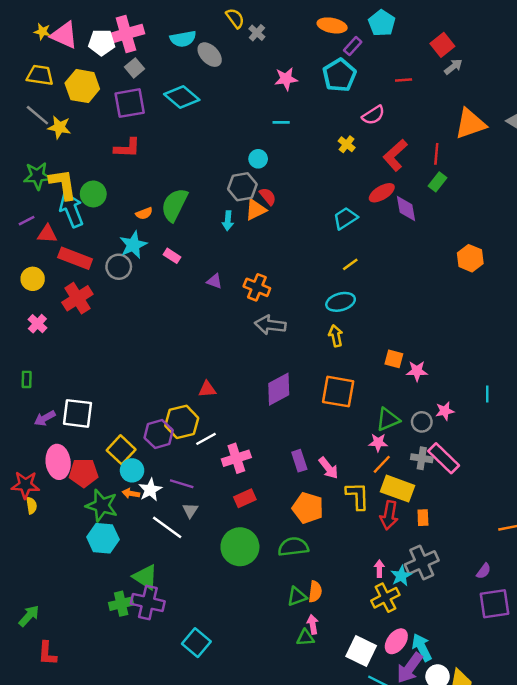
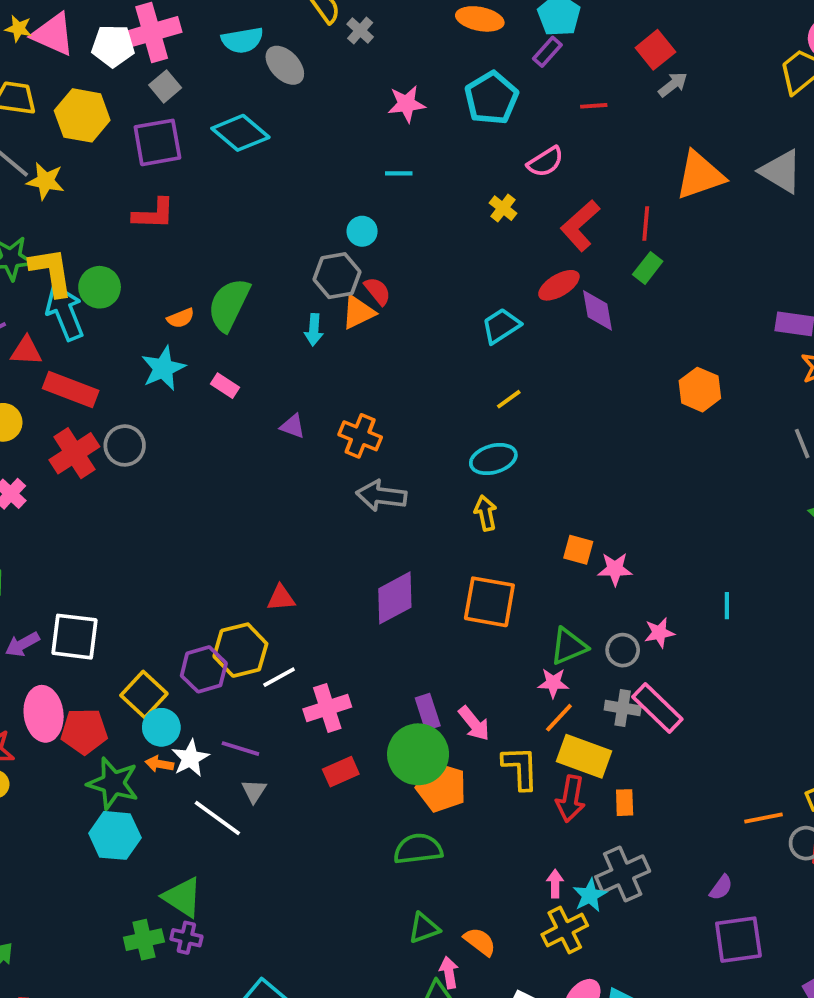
purple rectangle: (353, 46) -> (547, 52), moved
gray circle: (119, 267) -> (125, 445), moved
green circle: (240, 547) -> (418, 754), moved
orange semicircle: (315, 592) -> (480, 942), moved, turned -60
purple cross: (148, 603) -> (186, 938), size x0.6

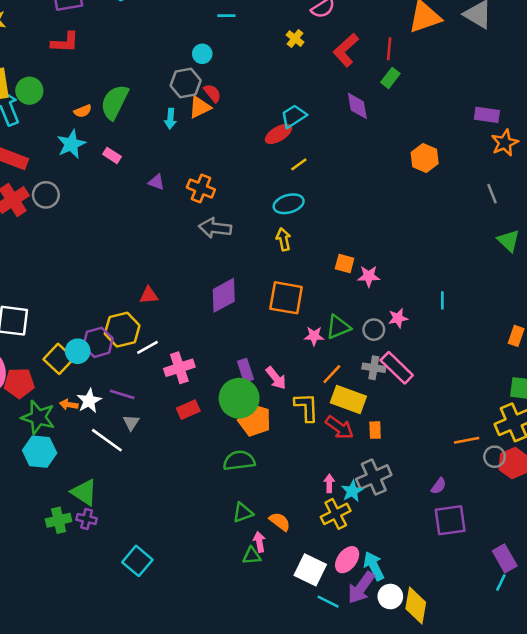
red ellipse: (559, 285) -> (278, 134), moved
pink star: (553, 683) -> (314, 336), moved
cyan circle: (161, 727) -> (78, 351), moved
red arrow: (571, 799) -> (339, 427), turned -64

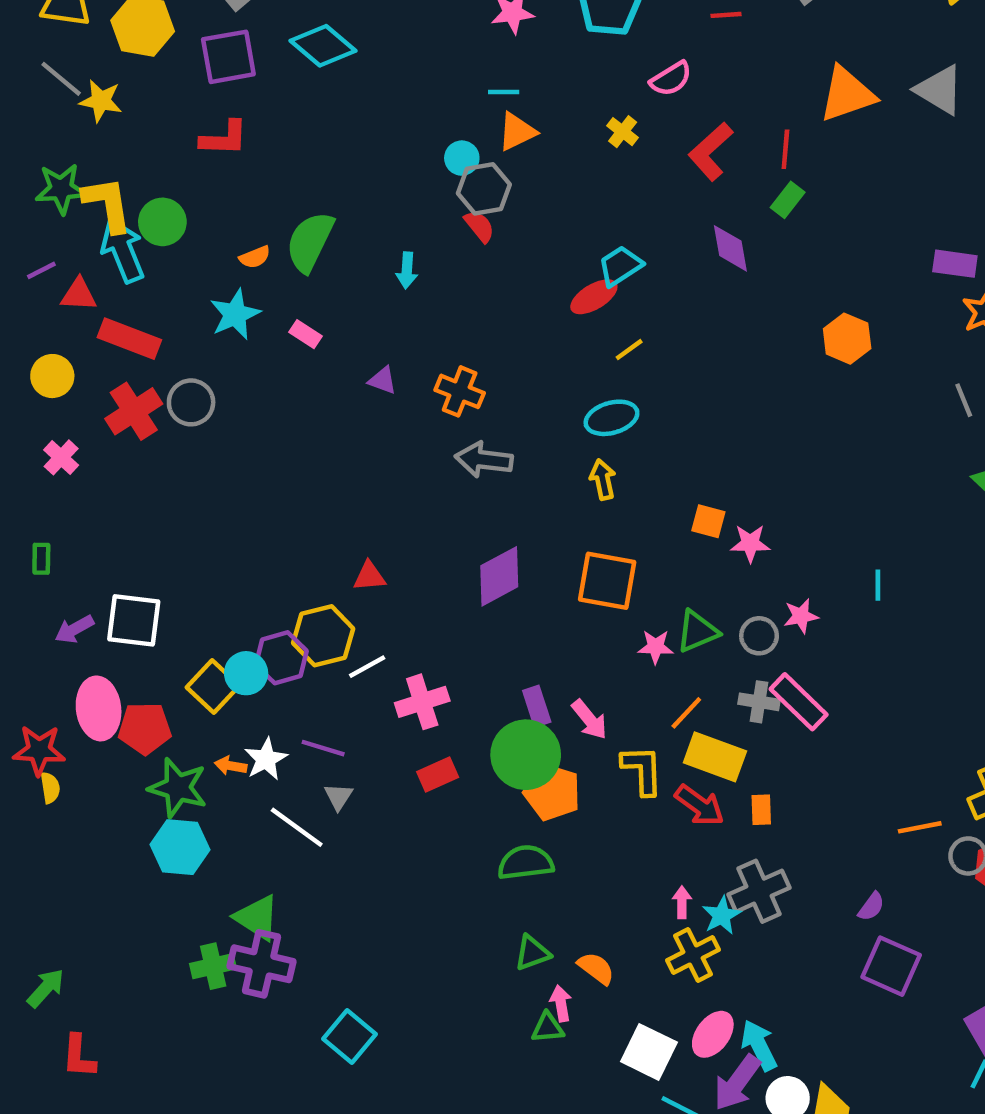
gray hexagon: (186, 83) -> (484, 189), moved
orange triangle: (200, 107) -> (517, 132), moved
purple cross: (87, 519) -> (261, 964), size x1.8
purple square: (450, 520) -> (891, 966), turned 32

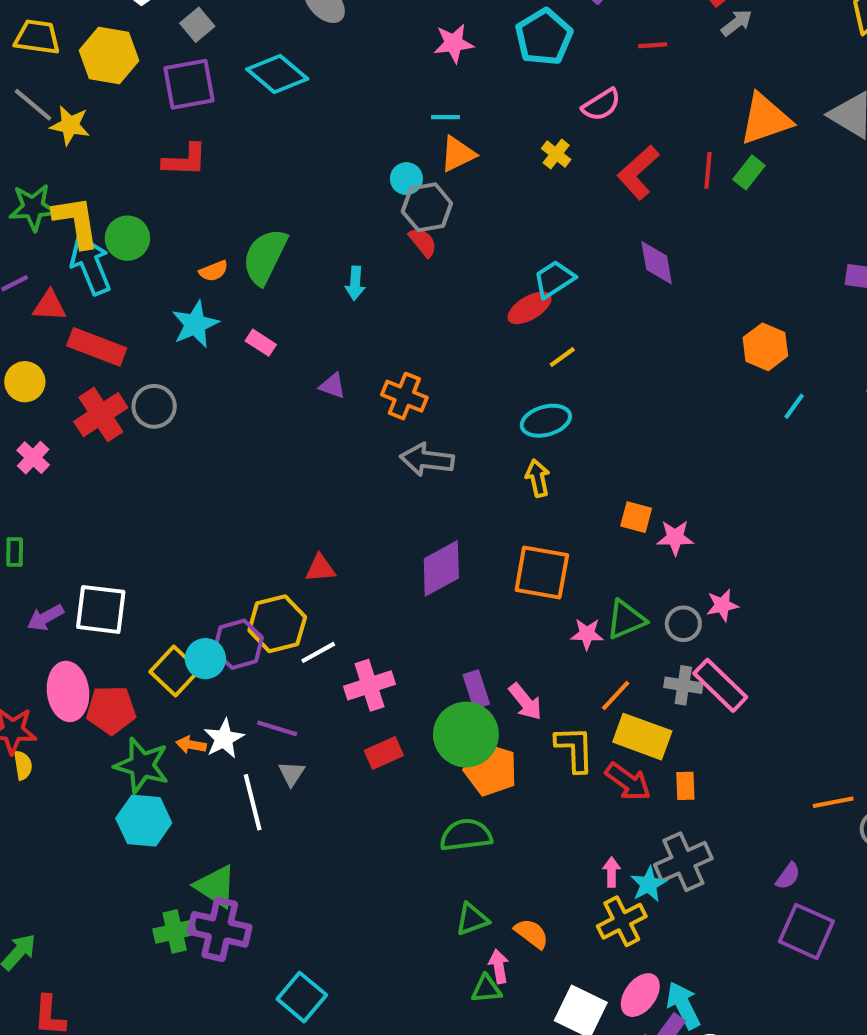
green rectangle: (788, 200) -> (749, 172), moved
cyan line: (878, 585) -> (794, 406), moved, turned 36
white line: (297, 827) -> (253, 802), turned 40

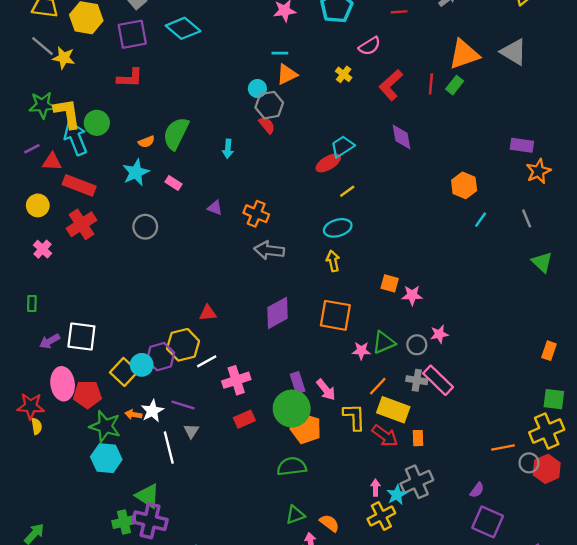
gray circle: (154, 406) -> (145, 227), moved

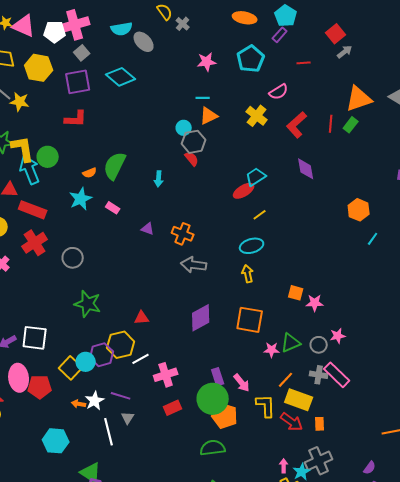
yellow cross: (344, 74) -> (257, 116), size x1.5
gray circle: (145, 227) -> (73, 258), moved
green star: (105, 426) -> (88, 304), moved

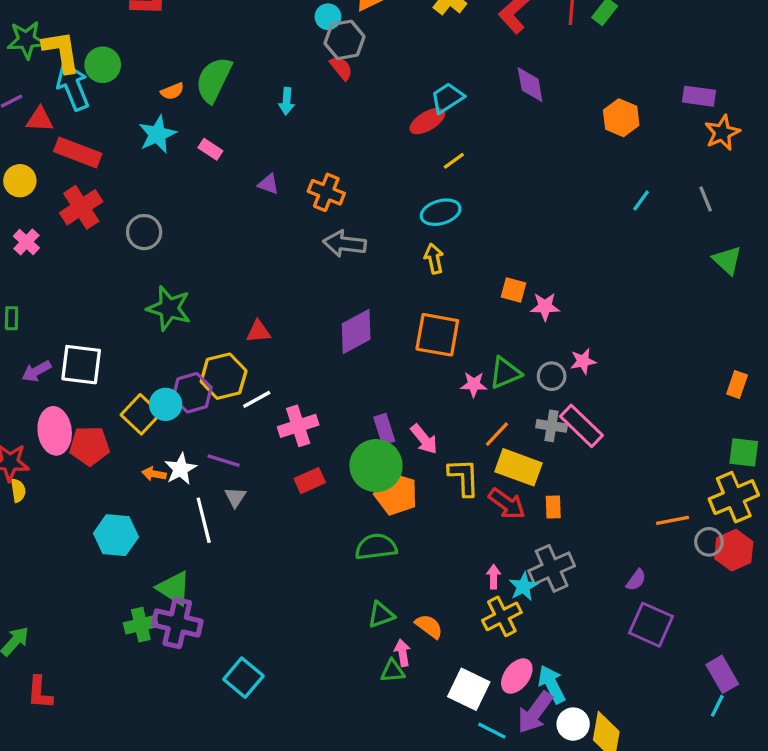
orange hexagon: (359, 210) -> (621, 118), moved

